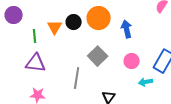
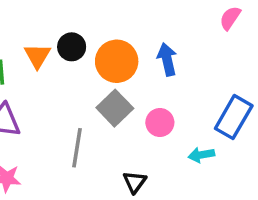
orange circle: (99, 18) -> (117, 61), moved
pink circle: (132, 61) -> (160, 122), moved

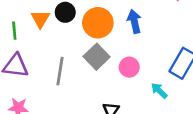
gray line: (77, 148) -> (60, 71), moved
cyan arrow: (201, 155) -> (159, 91), turned 54

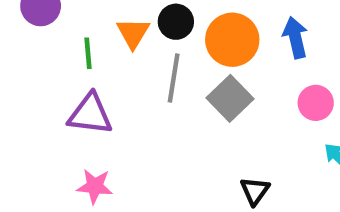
pink circle: (129, 67) -> (316, 103), moved
gray line: (60, 71) -> (174, 78), moved

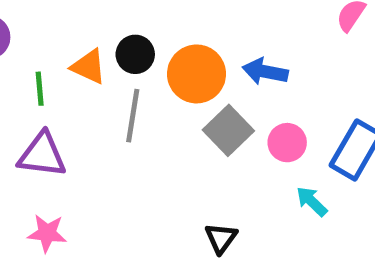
orange triangle: (133, 33) -> (89, 67), turned -36
blue arrow: (295, 37) -> (265, 71), turned -66
gray square: (230, 98) -> (228, 130), moved

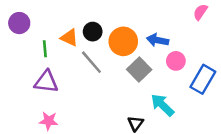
gray line: (133, 116) -> (91, 62), turned -50
pink circle: (287, 143) -> (176, 61), moved
cyan arrow: (312, 201) -> (162, 105), moved, size x1.5

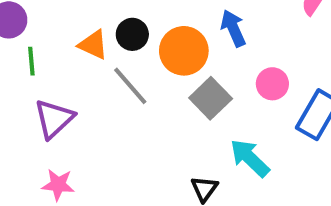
blue arrow: (158, 40) -> (233, 28), moved, turned 55
green line: (45, 49) -> (31, 61), moved
purple triangle: (46, 82) -> (54, 119), turned -50

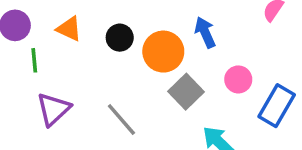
orange triangle: (93, 45) -> (69, 29), moved
gray line: (130, 86) -> (121, 120), moved

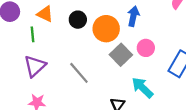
blue arrow: (205, 32) -> (133, 16), turned 36
green line: (34, 60) -> (32, 34), moved
pink circle: (238, 79) -> (146, 48), moved

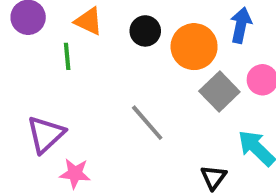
purple triangle: (35, 66) -> (46, 134), moved

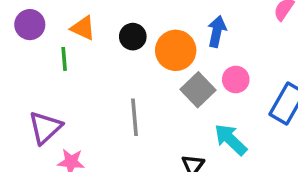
gray line: (147, 123) -> (134, 117), turned 36

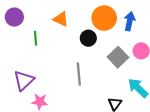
orange triangle: (83, 28) -> (61, 19), moved
black circle: (133, 37) -> (88, 38), moved
orange circle: (176, 50) -> (104, 18), moved

